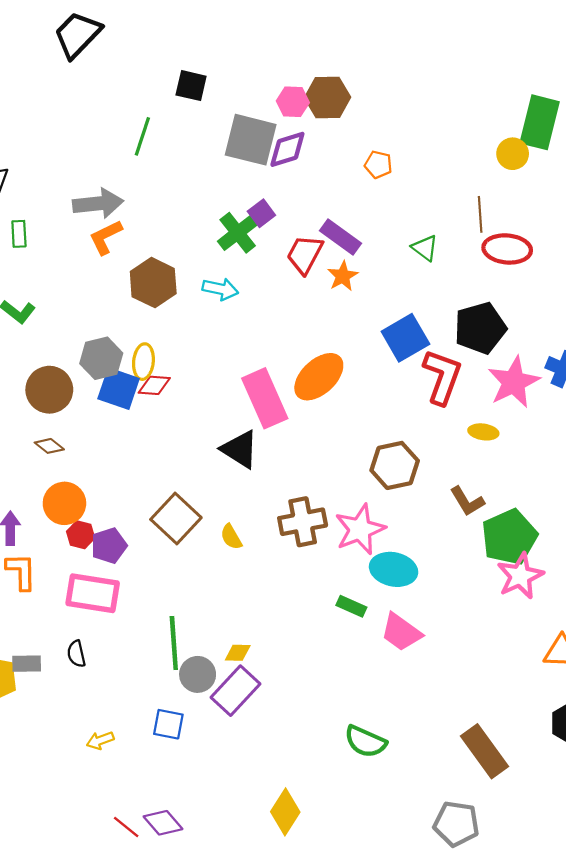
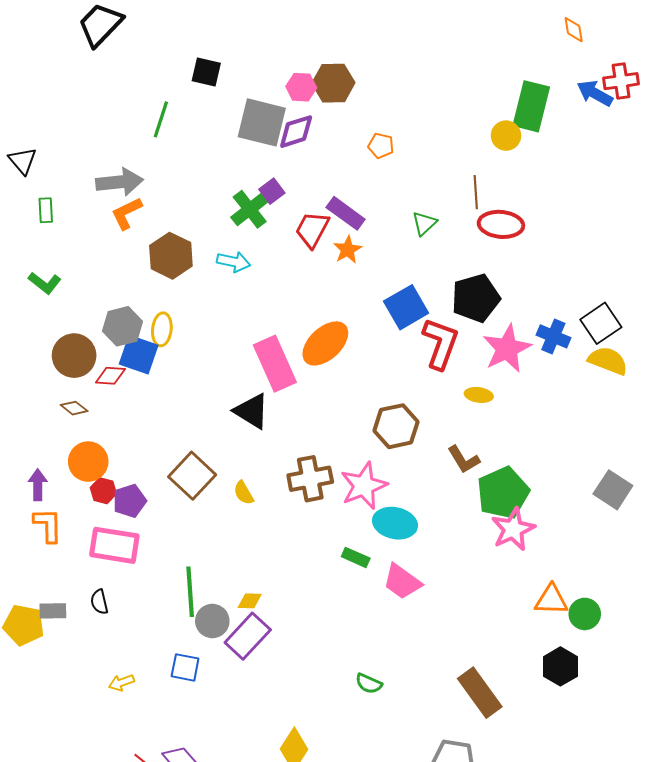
green triangle: (425, 248) -> (424, 223), turned 40
red diamond: (154, 385) -> (110, 376), moved
green semicircle: (365, 742) -> (369, 684), size x0.7

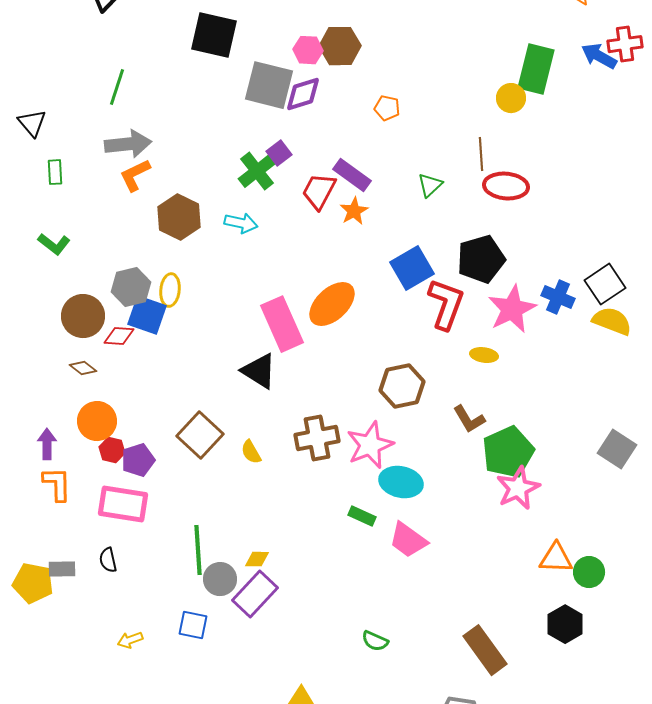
black square: (206, 72) -> (214, 35), size x1.6
green line: (161, 119) -> (117, 87), moved

